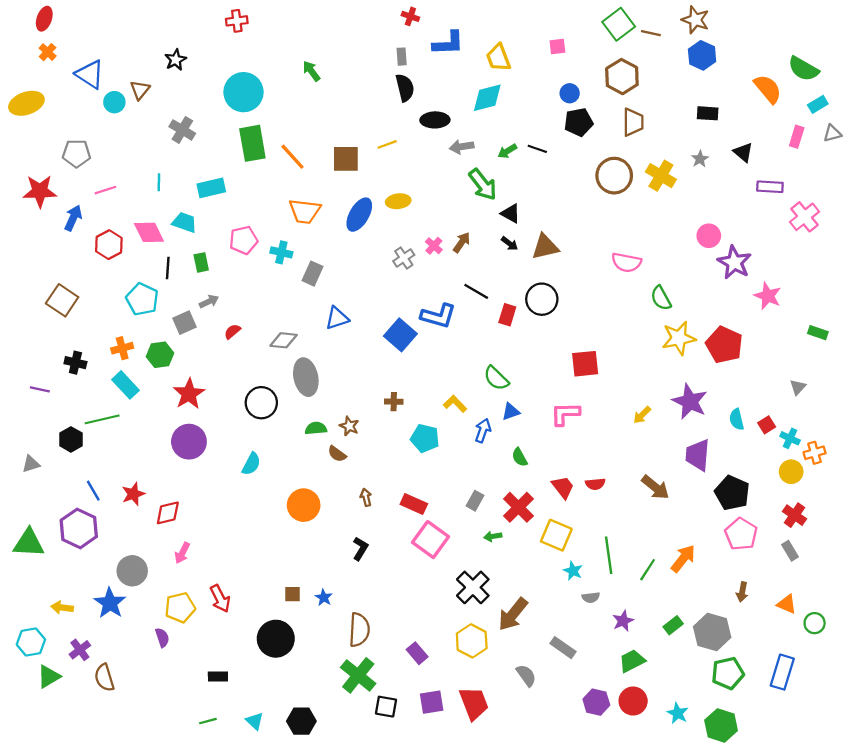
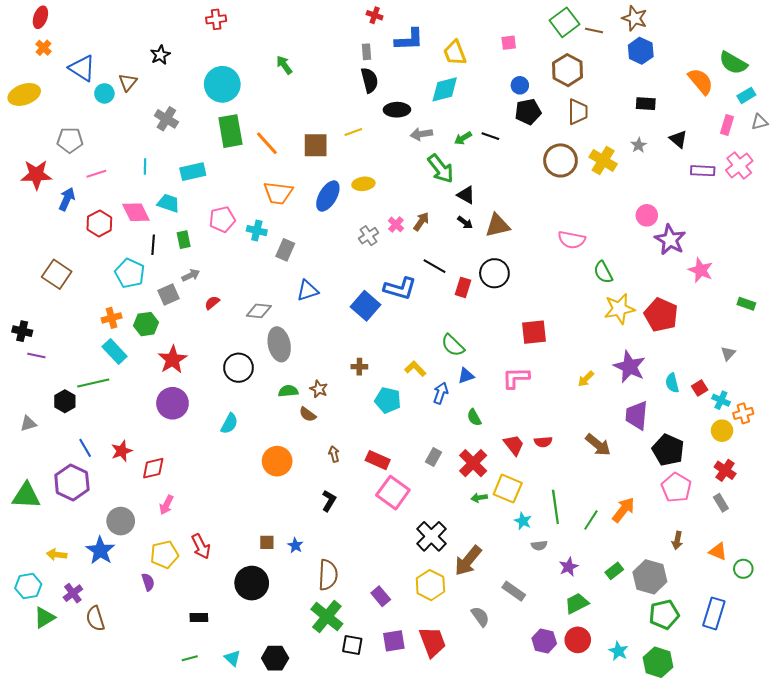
pink cross: (805, 217) -> (739, 166), moved
black cross: (75, 363) -> (22, 331), moved
green arrow: (493, 536) -> (479, 498), moved

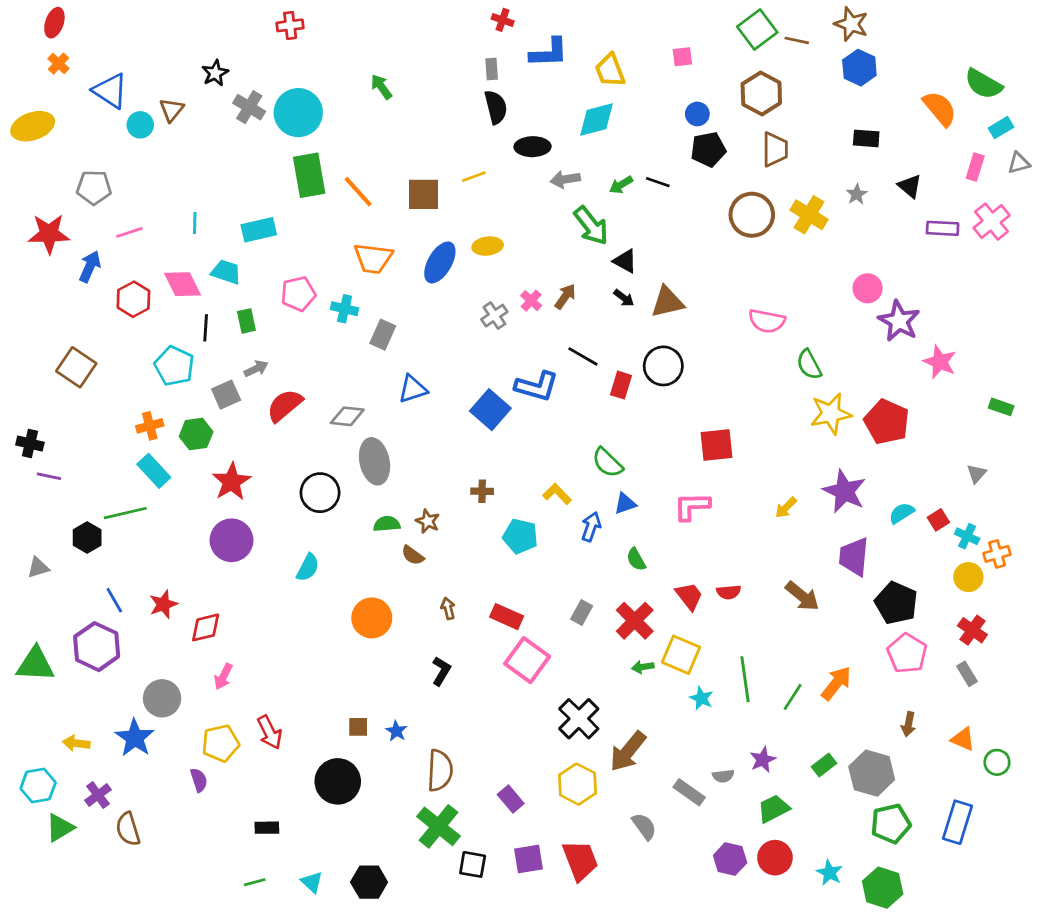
gray cross: (166, 119) -> (249, 107), moved
red semicircle: (212, 303) -> (285, 405), size x1.8
cyan semicircle: (672, 383) -> (902, 513), turned 72
gray semicircle: (539, 545) -> (723, 776), moved

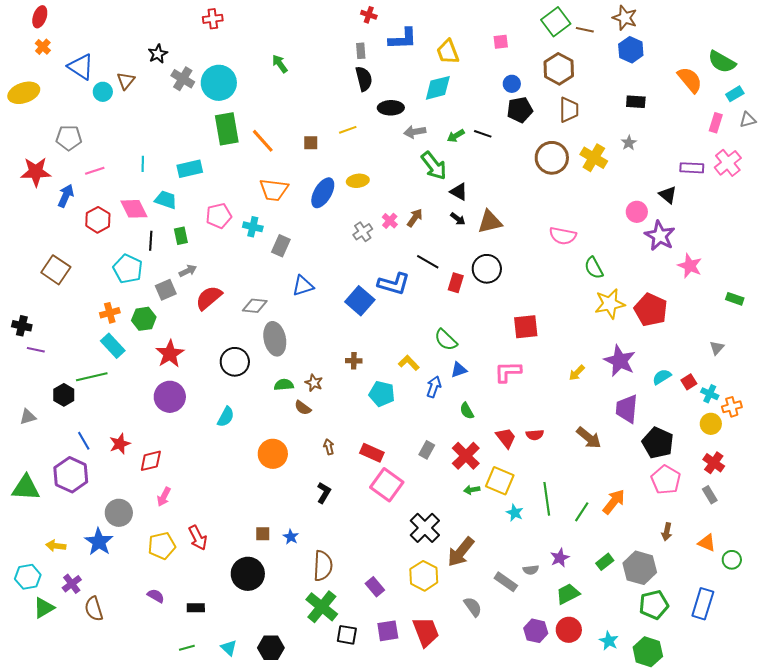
black triangle: (910, 186) -> (668, 195), moved
brown square: (424, 194) -> (311, 143), size x0.6
purple semicircle: (199, 780) -> (156, 596), moved, turned -42

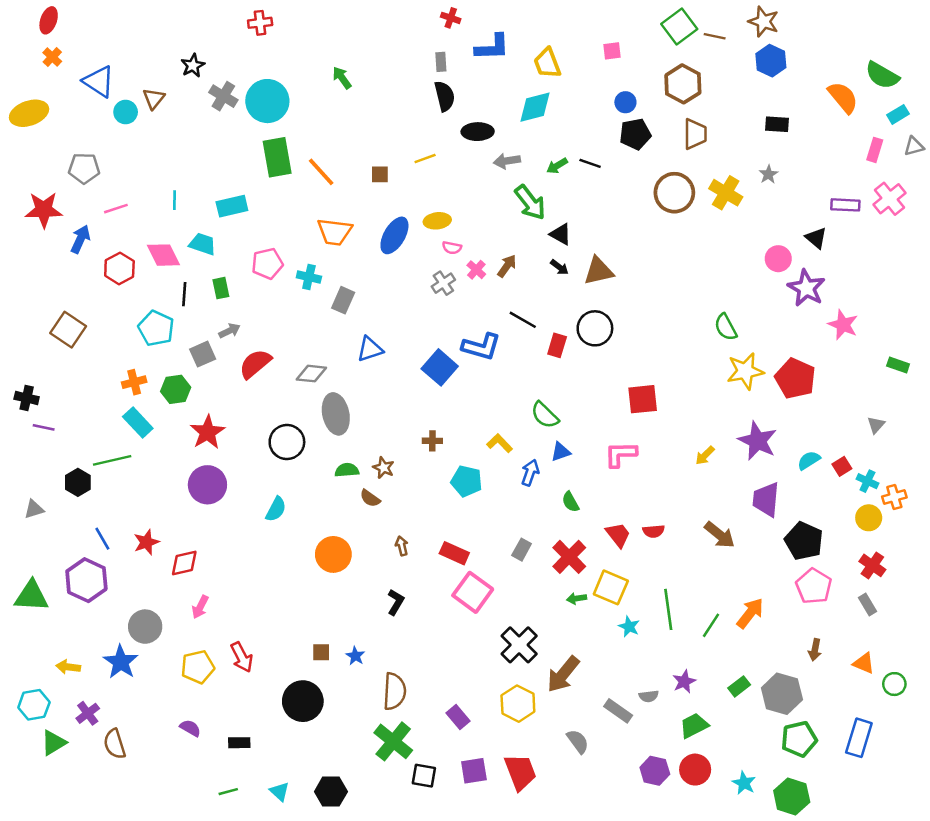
pink semicircle: (563, 236) -> (452, 248), moved, size x0.6

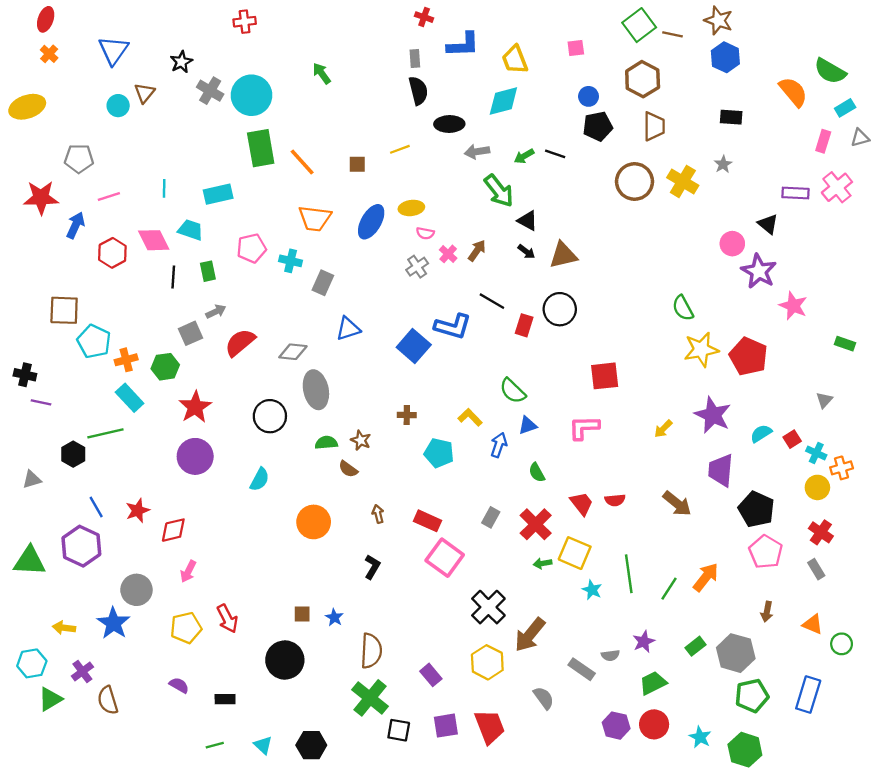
blue triangle: (99, 81) -> (113, 50), moved, turned 32
cyan pentagon: (156, 328) -> (94, 341), moved
brown square: (68, 330) -> (64, 310), turned -32

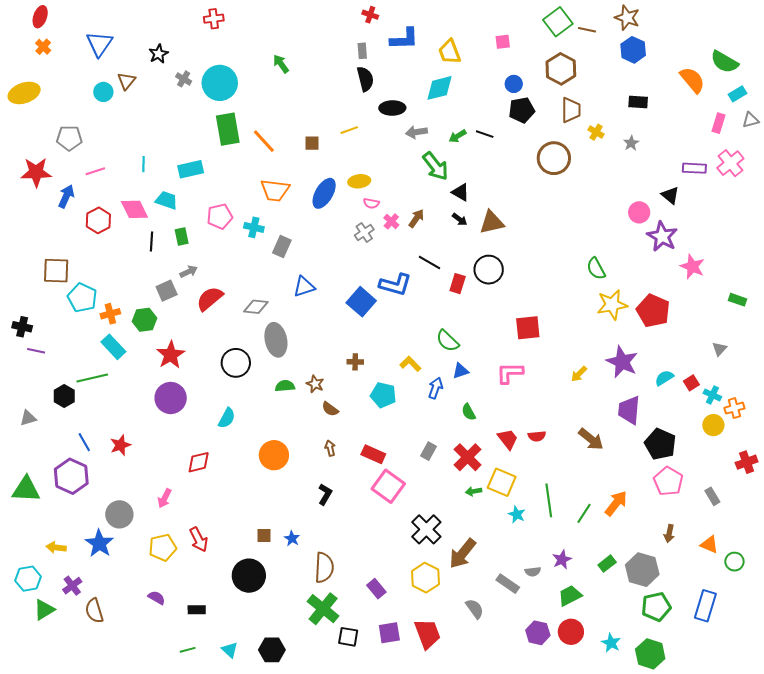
gray cross: (210, 91) -> (184, 79), size x0.7
yellow cross: (683, 182) -> (596, 132), moved, size x0.6
brown semicircle: (348, 469) -> (330, 409), moved
red diamond: (173, 530) -> (199, 462), moved
red cross: (821, 532) -> (747, 462), moved, turned 35

